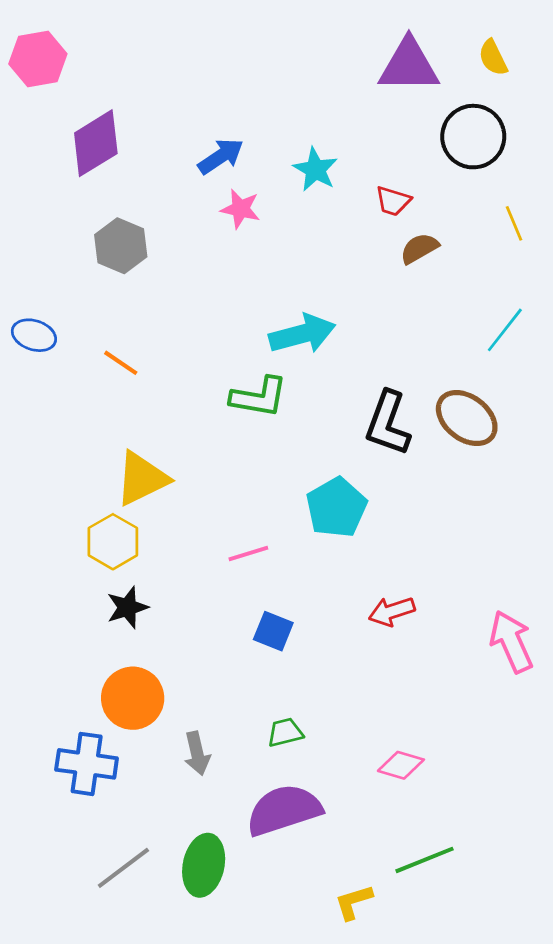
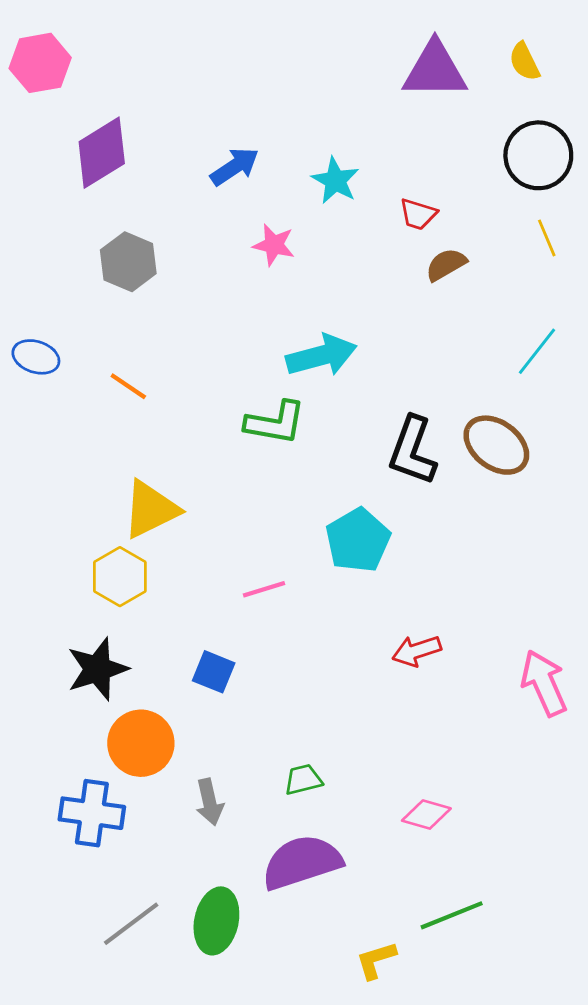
black circle: (473, 137) -> (538, 155), moved
pink star: (240, 209) -> (274, 245), moved
black star: (127, 607) -> (97, 669), moved, size x1.4
blue square: (273, 631) -> (214, 672), moved

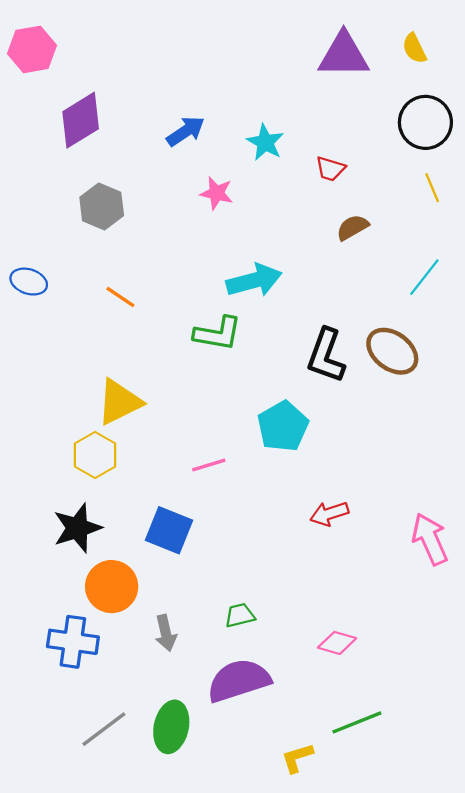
brown semicircle: (446, 265) -> (353, 227), moved
orange line: (128, 386) -> (120, 297), moved
blue square: (214, 672) -> (169, 530), size x1.4

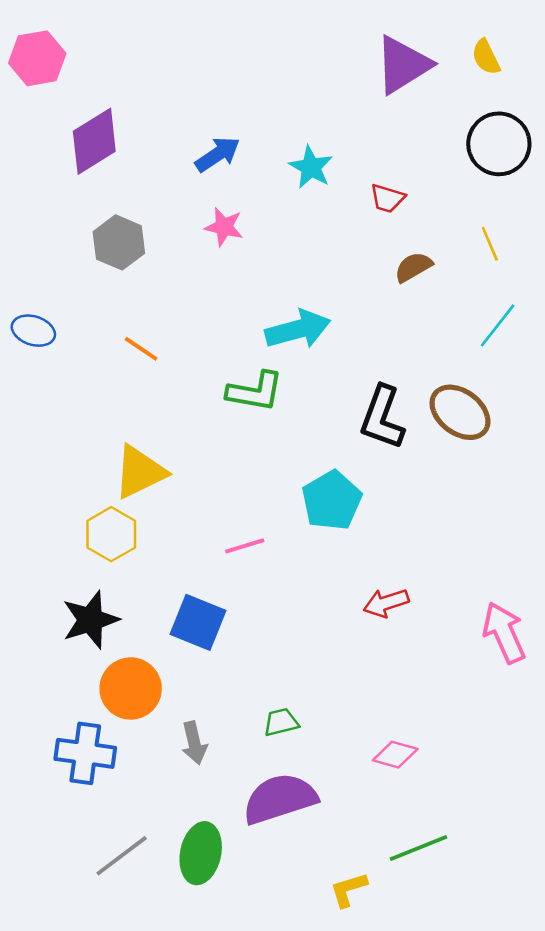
purple triangle: (344, 55) -> (403, 65), turned -32
yellow line: (432, 188) -> (490, 244), moved
pink star: (217, 193) -> (224, 227), moved

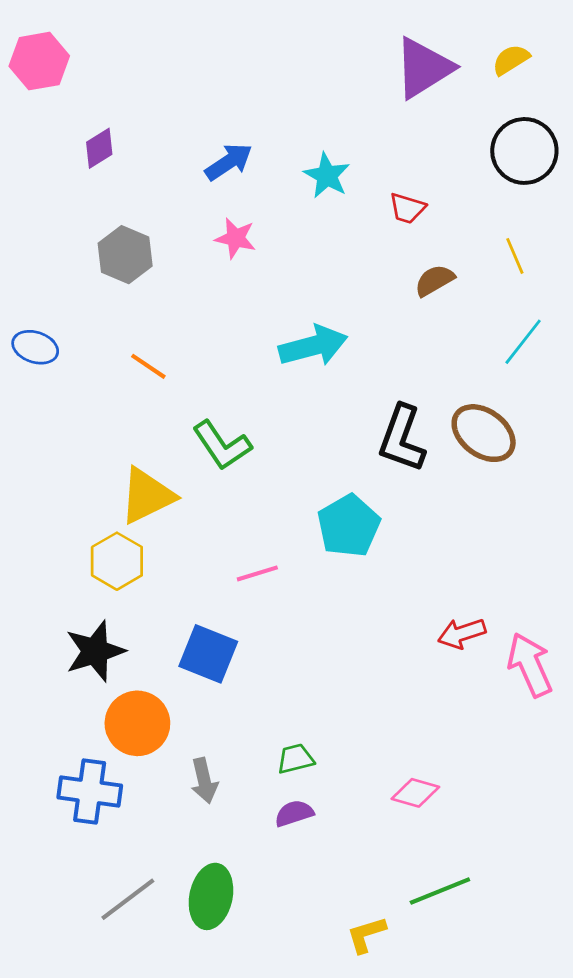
yellow semicircle: (486, 57) -> (511, 60), turned 84
purple diamond: (94, 141) -> (99, 148), size x0.6
green L-shape: (255, 392) -> (222, 445), moved, turned 46
red arrow: (386, 603) -> (462, 633), moved
purple semicircle: (280, 799) -> (294, 813), moved, size x0.5

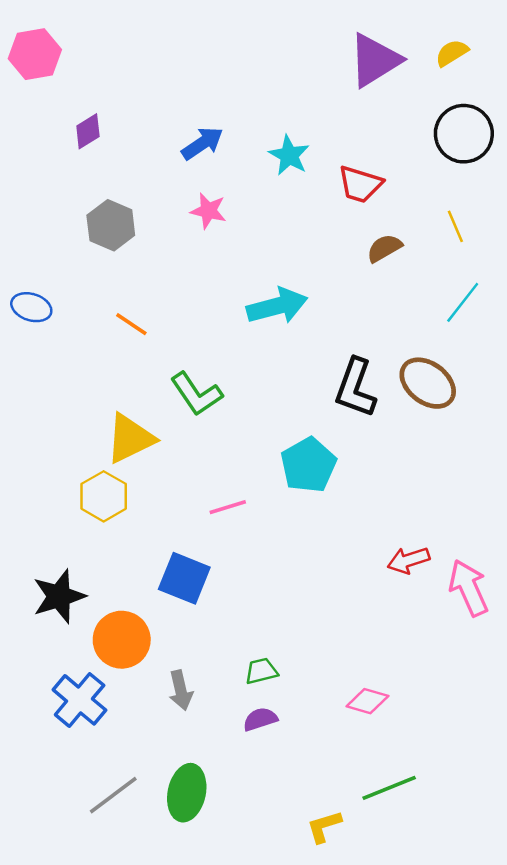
red trapezoid: (407, 208) -> (360, 184), size x1.4
black star: (95, 651) -> (59, 596), moved
blue cross: (90, 792) -> (80, 700), turned 32

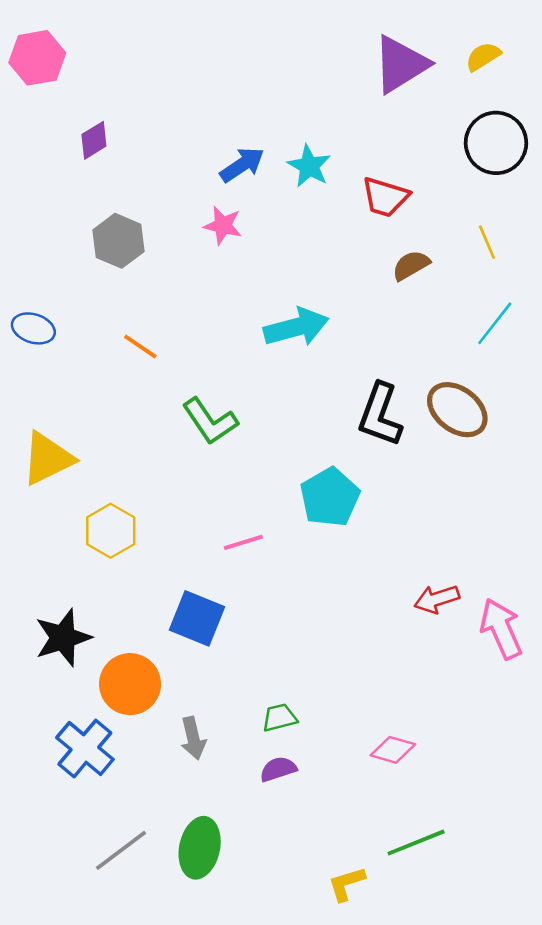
blue arrow: (202, 143) -> (242, 165), moved
yellow triangle: (130, 438) -> (48, 459), moved

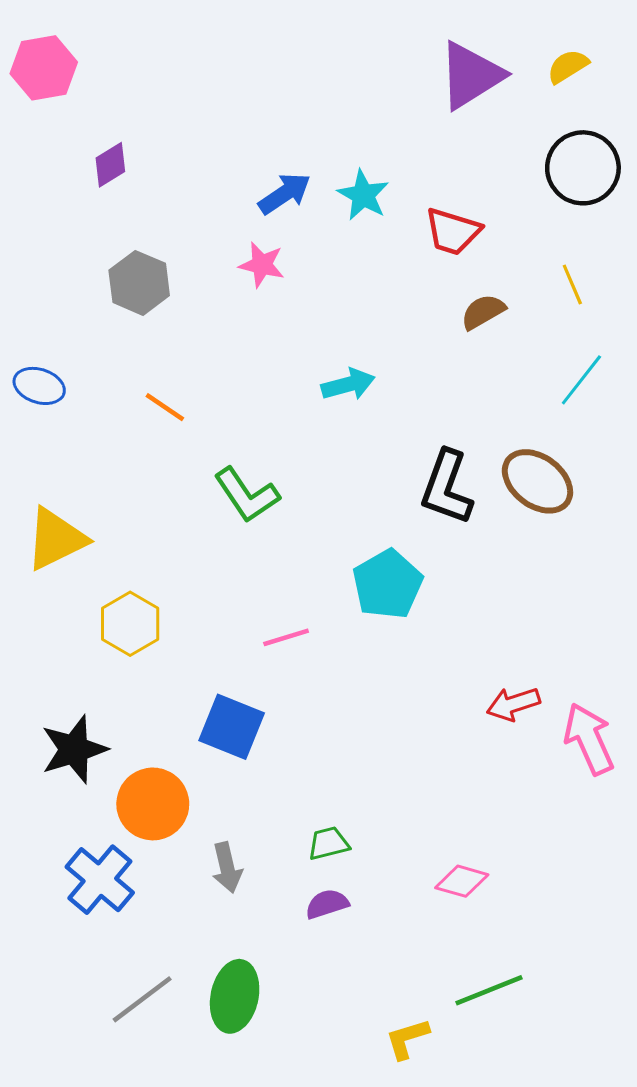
cyan arrow: (296, 327) -> (348, 384), size x0.7

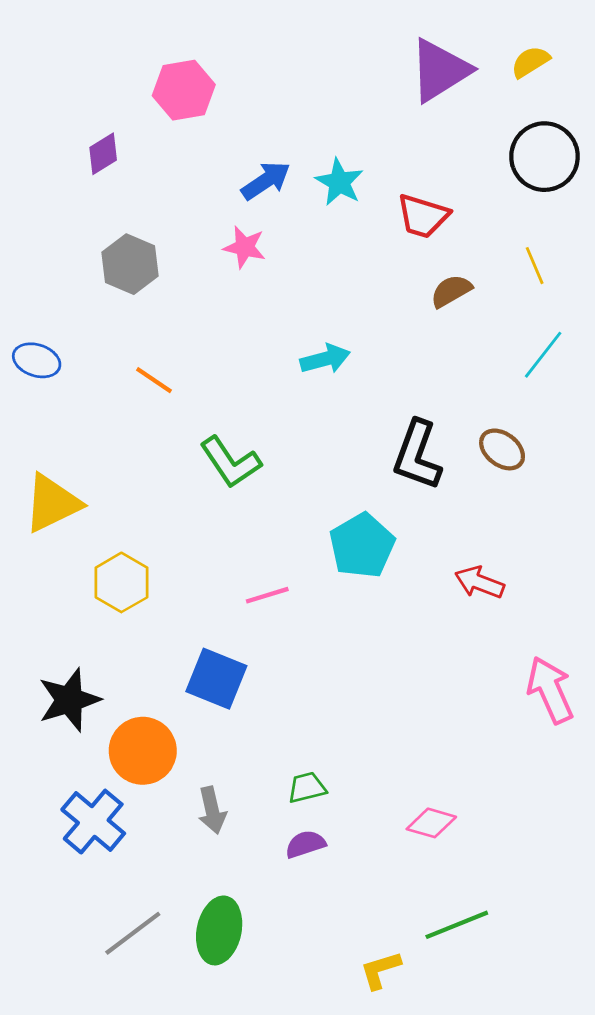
pink hexagon: (44, 68) -> (184, 90), moved
brown ellipse: (537, 481) -> (502, 449), size x0.7
red arrow: (513, 704) -> (479, 582), moved, turned 39

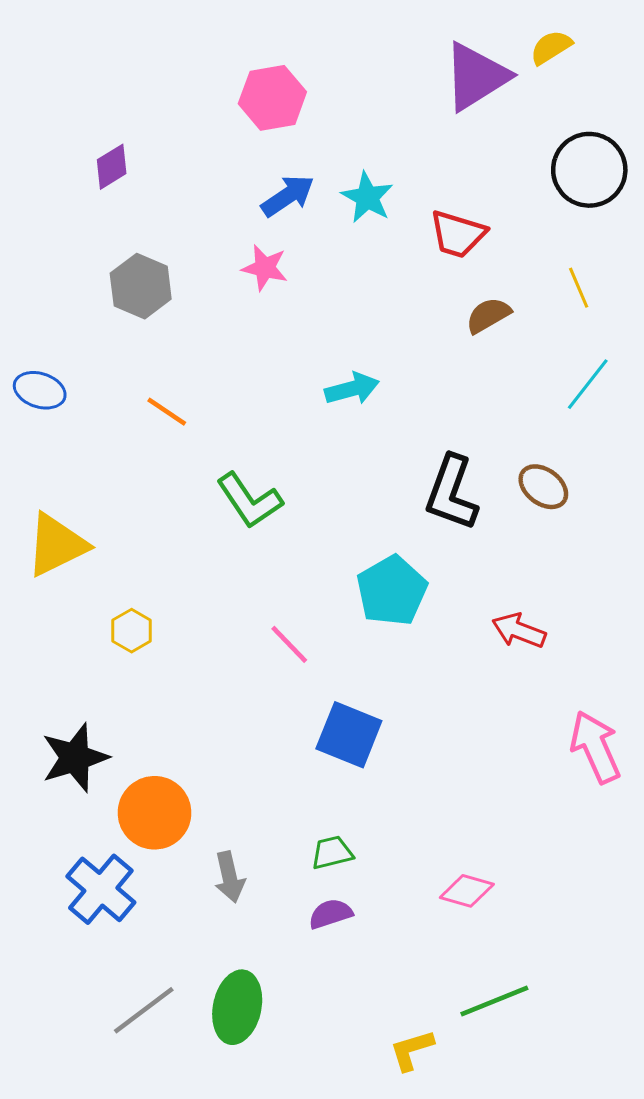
yellow semicircle: (530, 62) -> (551, 47), moved
pink hexagon: (184, 90) -> (272, 98), moved
yellow hexagon: (121, 582) -> (132, 631), size x0.7
pink line: (267, 595) -> (289, 644), turned 63
blue square: (216, 679) -> (349, 735), moved

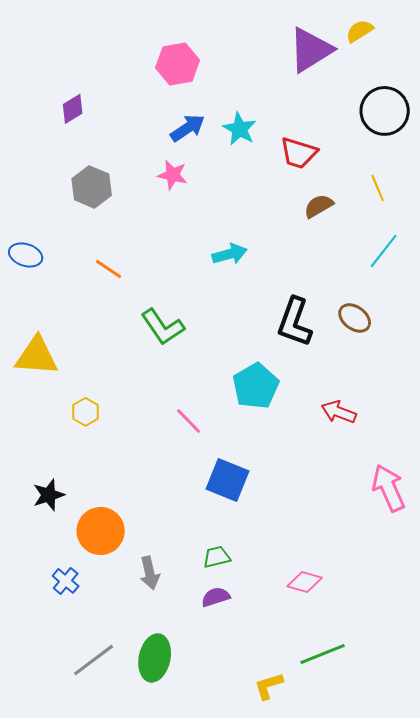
yellow triangle: (57, 545) -> (37, 356), turned 30
black star: (75, 758) -> (49, 495), size x0.7
blue cross: (101, 889) -> (66, 581), size x0.6

